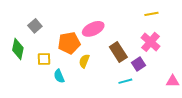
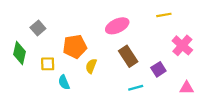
pink ellipse: (93, 29) -> (117, 26), moved
pink cross: (150, 42) -> (182, 45), moved
purple square: (138, 64) -> (158, 69), moved

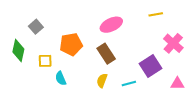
brown rectangle: (128, 56) -> (106, 54), moved
yellow semicircle: (91, 66) -> (102, 80), moved
purple square: (158, 69) -> (151, 66), size x1.5

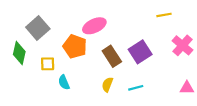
pink ellipse: (111, 25) -> (94, 26), moved
gray square: (36, 27) -> (38, 28), size x1.5
orange pentagon: (71, 44) -> (75, 46), turned 30
purple square: (151, 66) -> (140, 52), moved

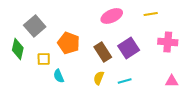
pink ellipse: (94, 26) -> (112, 16), moved
pink cross: (182, 45) -> (168, 42), turned -36

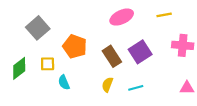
green diamond: (18, 49) -> (19, 68), moved, turned 40

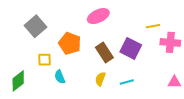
yellow line: (164, 15) -> (153, 26), moved
pink ellipse: (122, 17) -> (98, 16), moved
purple square: (140, 52) -> (131, 48), turned -30
green diamond: (19, 68) -> (18, 81), moved

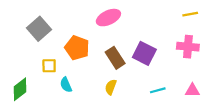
yellow line: (153, 26) -> (190, 14), moved
cyan line: (127, 82) -> (158, 90), moved

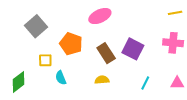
yellow semicircle: (111, 87) -> (102, 80), turned 64
cyan line: (158, 90) -> (145, 83), turned -48

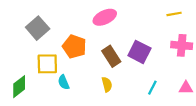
yellow line: (175, 13) -> (174, 14), moved
yellow square: (45, 60) -> (47, 64), size x1.5
yellow semicircle: (102, 80) -> (107, 84), turned 80

